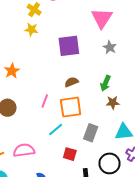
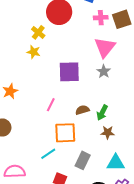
gray star: (110, 47) -> (104, 71), moved
brown semicircle: (71, 82) -> (82, 110), moved
pink line: (45, 101) -> (51, 105), moved

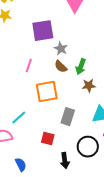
gray star: (104, 71) -> (61, 49), moved
brown semicircle: (82, 110) -> (61, 67), turned -112
cyan line: (48, 154) -> (19, 118), moved

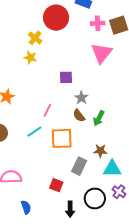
purple square: (43, 31) -> (66, 77), size x0.6
brown star: (89, 86) -> (100, 151), moved
cyan line: (19, 118) -> (34, 132), moved

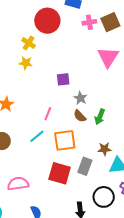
pink triangle: (102, 53) -> (108, 57), moved
red square: (56, 185) -> (60, 173), moved, size x1.6

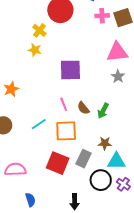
pink triangle: (108, 57) -> (117, 52), turned 45
purple square: (63, 79) -> (70, 70), size x1.6
gray star: (80, 98) -> (118, 76), moved
pink line: (48, 114) -> (64, 104), moved, turned -48
black circle: (104, 197) -> (101, 180), moved

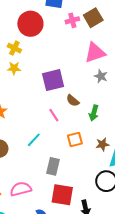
brown semicircle: (83, 108) -> (73, 101), moved
orange square: (66, 131) -> (75, 140), moved, size x0.7
gray rectangle: (83, 159) -> (53, 166), moved
red square: (58, 163) -> (62, 195), moved

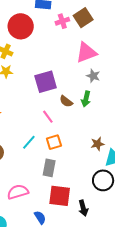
green arrow: (94, 113) -> (86, 99), moved
orange square: (75, 140) -> (54, 142), moved

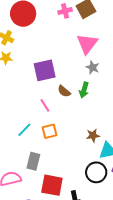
pink triangle: (86, 53) -> (87, 44), turned -35
gray rectangle: (49, 168) -> (33, 161), moved

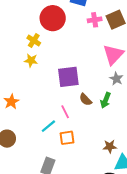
cyan line: (24, 130) -> (48, 126), moved

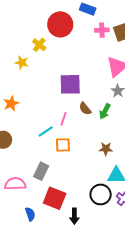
yellow star: (31, 60) -> (22, 63), moved
pink line: (65, 112) -> (63, 119), turned 40
brown star: (110, 146) -> (106, 149), moved

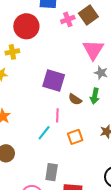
yellow cross: (39, 45) -> (12, 52), turned -32
purple square: (70, 84) -> (54, 81), turned 35
orange square: (63, 145) -> (75, 137), moved

